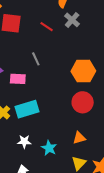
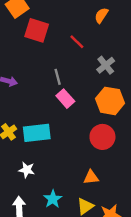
gray cross: (72, 20) -> (106, 65), moved
pink rectangle: (18, 79) -> (65, 99), moved, turned 35
cyan star: (49, 148) -> (53, 199), moved

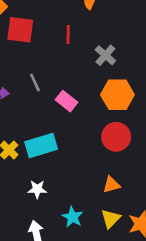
red line: (77, 42) -> (68, 35), turned 56
gray line: (58, 77) -> (35, 82), moved

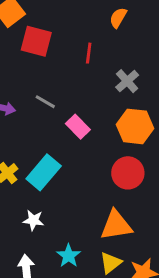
gray line: (35, 82) -> (45, 102), turned -42
cyan rectangle: (41, 146) -> (44, 172), turned -40
orange triangle: (111, 185) -> (116, 225), size x1.6

